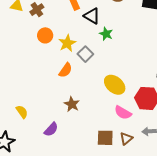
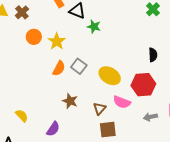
gray square: (85, 54) -> (79, 66), moved
brown triangle: (126, 139) -> (100, 109), moved

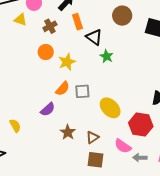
brown cross: (22, 12) -> (50, 26), moved
gray square: (79, 66) -> (82, 91), turned 35
brown star: (70, 101) -> (68, 132), moved
pink semicircle: (122, 102) -> (123, 146), moved
purple semicircle: (53, 129) -> (48, 109), moved

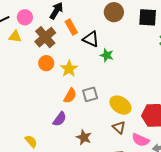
brown cross: (50, 26) -> (45, 37), size x1.5
brown triangle: (92, 137) -> (119, 127), moved, turned -32

